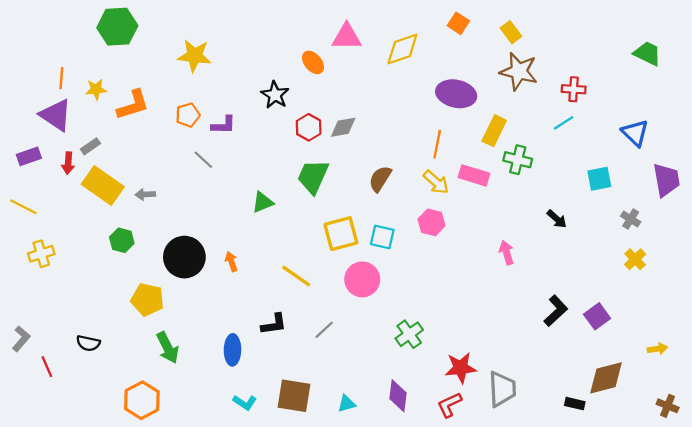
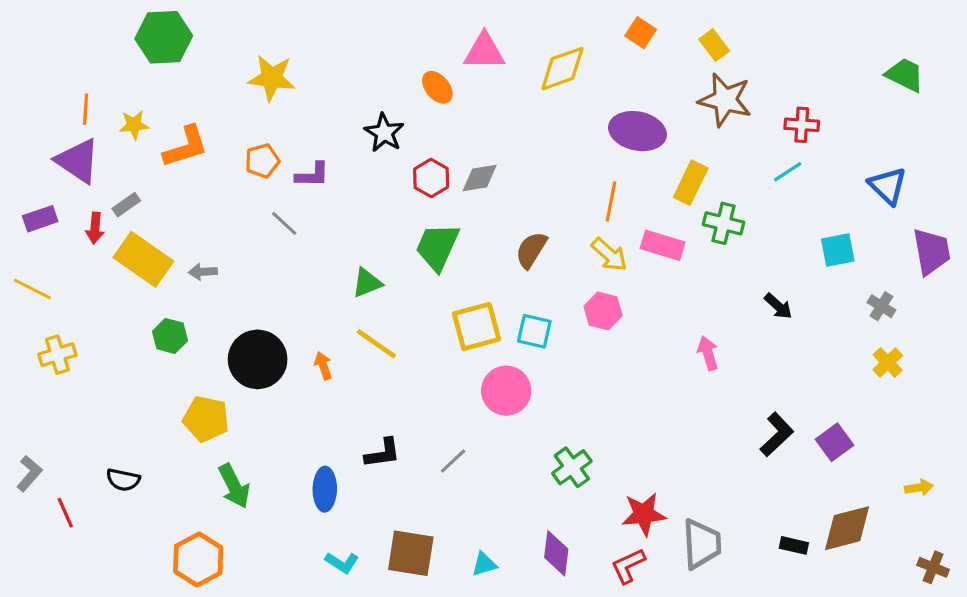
yellow line: (296, 276) -> (376, 344), moved
black rectangle: (575, 404) -> (794, 545), moved

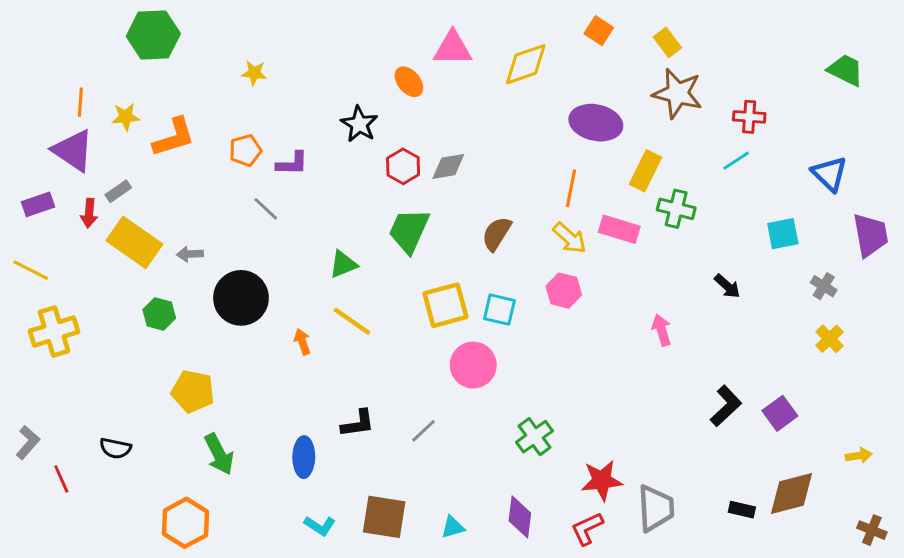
yellow star: (272, 78) -> (254, 73), size x0.6
yellow cross: (57, 355) -> (54, 331), size x1.4
black circle: (258, 359) -> (241, 298), moved

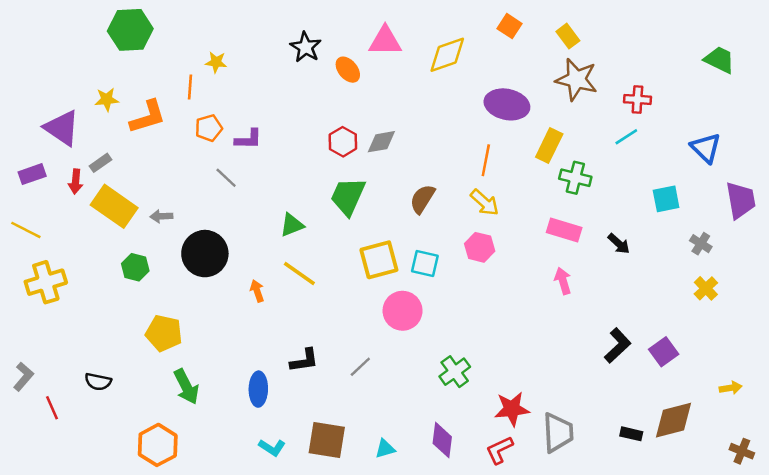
orange line: (80, 102) -> (190, 87), moved
black star: (359, 124) -> (306, 47), moved
pink rectangle: (619, 229) -> (564, 230), moved

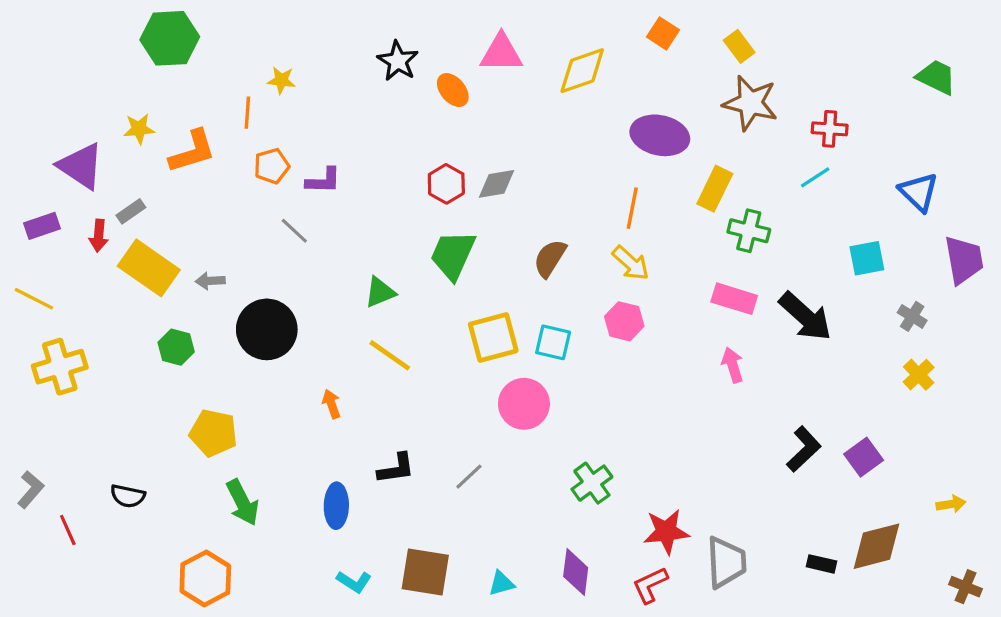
black arrow: (619, 244) -> (805, 316), size x1.8
orange arrow: (257, 291) -> (331, 404), moved

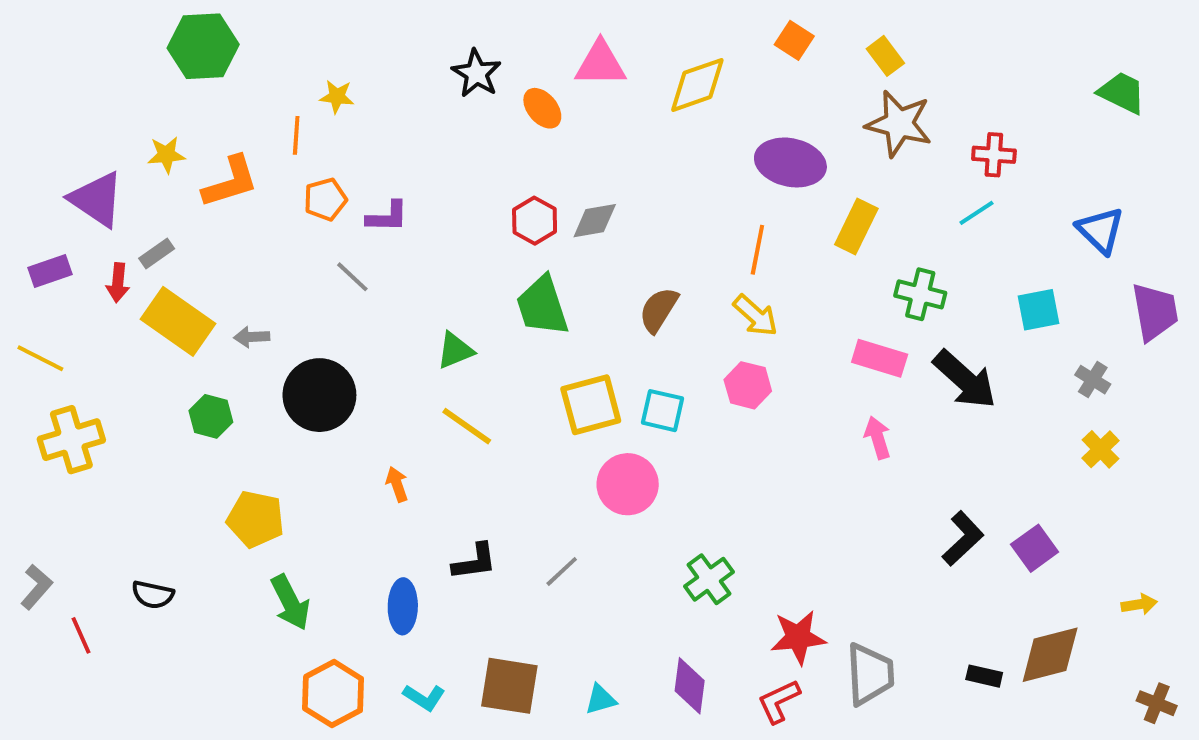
green cross: (749, 231) -> (920, 294), moved
green trapezoid: (453, 255) -> (542, 306), turned -42
orange hexagon: (205, 578) -> (333, 694), moved

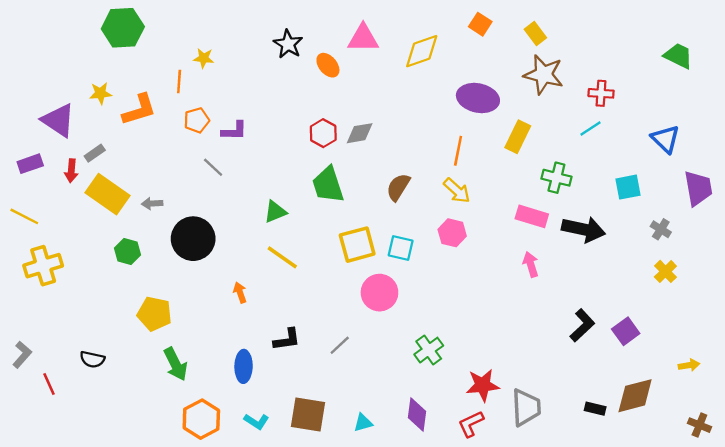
black arrow: (965, 380) -> (583, 229), turned -30

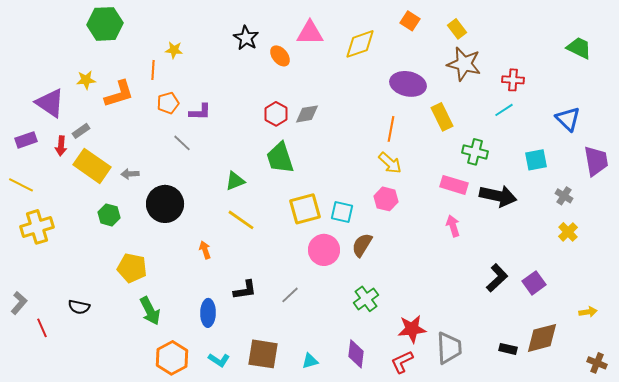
yellow rectangle: (518, 137) -> (442, 117), turned -52
brown semicircle: (398, 187) -> (362, 245), moved

